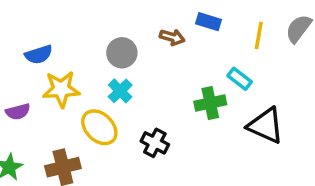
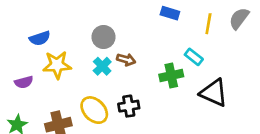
brown arrow: (172, 37) -> (126, 60), moved
yellow ellipse: (99, 127) -> (94, 110), moved
black cross: (155, 143) -> (129, 106), turned -36

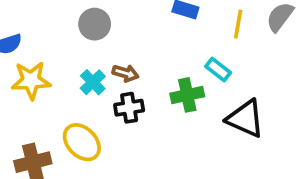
gray circle: (104, 37) -> (95, 24), moved
black cross: (129, 106) -> (129, 108), moved

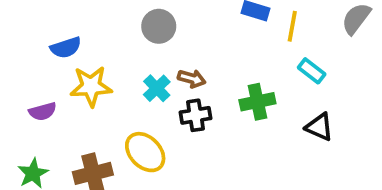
yellow line: (238, 24) -> (292, 26), moved
cyan rectangle: (218, 70) -> (312, 71), moved
black triangle: (245, 119) -> (319, 127), size x0.7

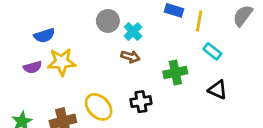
cyan cross: (157, 88) -> (133, 32), moved
purple semicircle: (43, 111) -> (32, 67), moved
black cross: (195, 115) -> (141, 102), moved

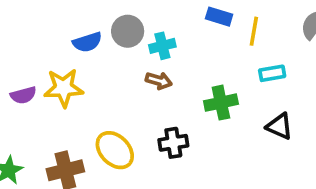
cyan cross: (133, 32) -> (162, 46), turned 30
blue semicircle: (44, 35) -> (87, 42), moved
cyan rectangle: (212, 51) -> (272, 73), turned -48

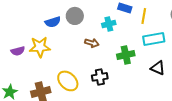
cyan cross: (162, 46) -> (109, 24), moved
cyan rectangle: (272, 73) -> (154, 39), size x1.5

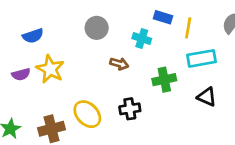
blue semicircle: (53, 22) -> (33, 36), moved
cyan cross: (109, 24) -> (142, 38), turned 32
yellow star: (40, 47) -> (50, 69), turned 30

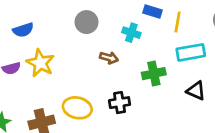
yellow ellipse: (87, 114) -> (77, 108), turned -32

